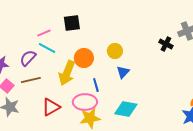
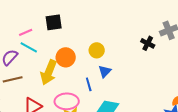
blue line: (96, 85) -> (89, 84), moved

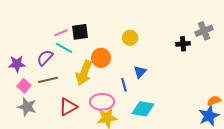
black square: (54, 22) -> (80, 32), moved
black cross: (148, 43) -> (183, 44), turned -32
yellow circle: (97, 50) -> (130, 38), moved

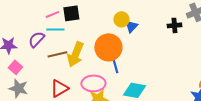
cyan line: (64, 48) -> (55, 29), turned -30
orange circle: (101, 58) -> (108, 47), moved, size x1.4
blue triangle: (140, 72) -> (131, 26), moved
brown line: (48, 80) -> (57, 54), moved

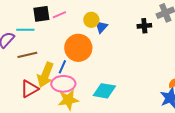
pink line: (52, 14) -> (59, 15), moved
yellow arrow: (75, 54) -> (45, 75), moved
blue line: (115, 66) -> (62, 67), moved, turned 40

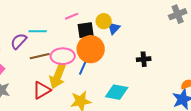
black square: (41, 14) -> (86, 30), moved
black cross: (144, 26) -> (144, 59), moved
blue line: (62, 67) -> (83, 68), moved
pink ellipse: (63, 84) -> (63, 56), moved

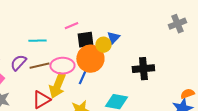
yellow circle: (104, 21) -> (103, 45), moved
purple semicircle: (19, 41) -> (18, 63), moved
black cross: (144, 59) -> (143, 69), size x1.5

